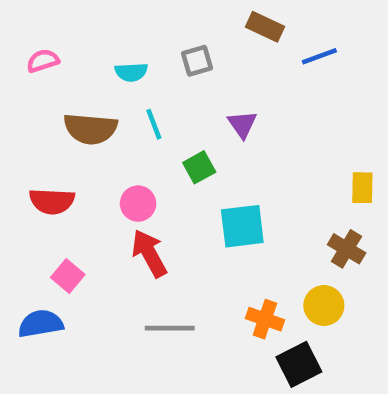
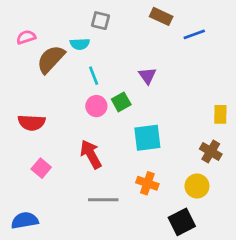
gray square: (197, 61) -> (100, 21), moved, turned 30
brown semicircle: (90, 129) -> (51, 59), moved, turned 128
pink circle: (138, 204) -> (96, 106), moved
orange cross: (265, 319) -> (147, 183), moved
blue semicircle: (41, 324) -> (25, 220), moved

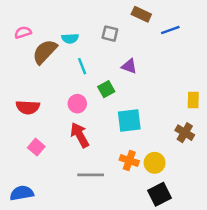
gray square: (100, 21) -> (110, 34), moved
purple triangle: (147, 76) -> (129, 66), turned -35
pink circle: (96, 106) -> (77, 104), moved
yellow circle: (197, 186) -> (155, 163), moved

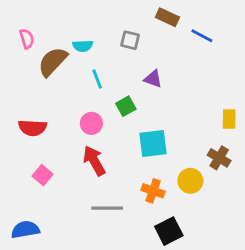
blue line: (170, 30) -> (202, 36), turned 48
pink semicircle: (23, 32) -> (27, 39), turned 91
yellow circle: (155, 163) -> (190, 181), moved
black square: (159, 194) -> (169, 231), moved

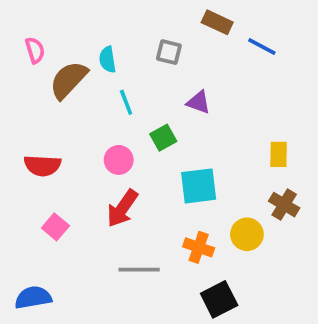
cyan semicircle: (83, 46) -> (107, 60), turned 84
yellow rectangle: (229, 119) -> (279, 154), moved
red arrow: (94, 161) -> (122, 208), turned -116

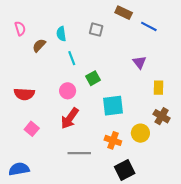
brown semicircle: (68, 80) -> (39, 45), size x0.6
purple triangle: (199, 102) -> (139, 62), moved, turned 32

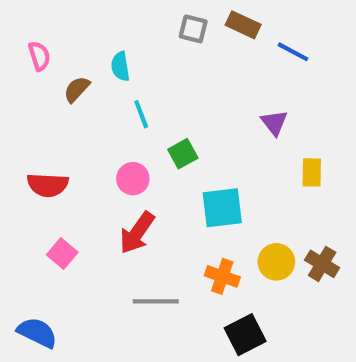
gray square: (96, 30) -> (193, 29), moved
brown cross: (162, 116) -> (322, 264), moved
blue semicircle: (19, 169) -> (37, 333), turned 36

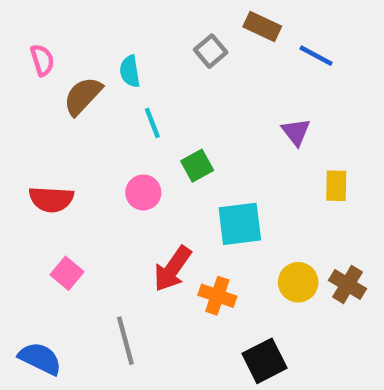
gray square: (193, 29) -> (211, 51), moved, turned 36
brown semicircle: (77, 89) -> (83, 96), size x1.4
red arrow: (137, 233) -> (172, 269), moved
orange cross: (222, 276) -> (217, 296), moved
gray line: (156, 301) -> (125, 341), moved, turned 75

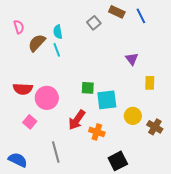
blue line: (316, 56) -> (141, 16), moved, turned 35
cyan line: (152, 123) -> (57, 50), moved
green square: (197, 166) -> (88, 88), moved, turned 32
pink circle: (143, 192) -> (47, 98), moved, size x1.5
yellow circle: (298, 282) -> (133, 116), moved

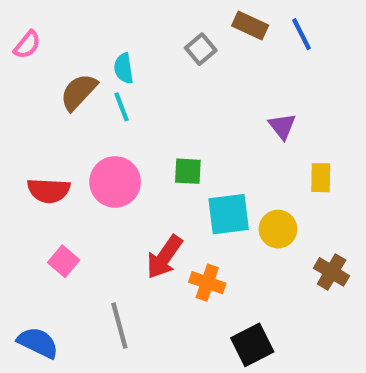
pink semicircle: (19, 27) -> (27, 45), moved, turned 56
green square: (88, 88) -> (188, 171), moved
pink circle: (47, 98) -> (115, 182), moved
yellow circle: (133, 116) -> (278, 229), moved

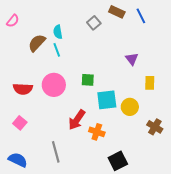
pink square: (64, 261) -> (20, 123), moved

